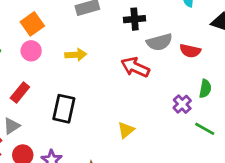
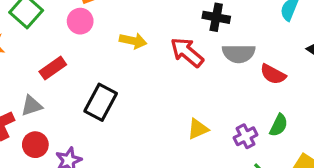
red arrow: (135, 67) -> (187, 52), moved
yellow triangle: (126, 130) -> (198, 129), moved

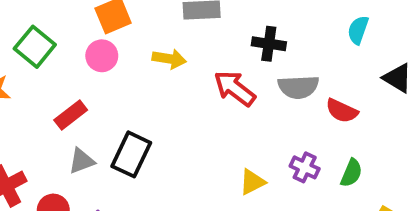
yellow arrow: (133, 41) -> (169, 59), moved
gray triangle: (32, 106) -> (82, 161), moved
purple cross: (246, 136) -> (305, 167), moved, turned -35

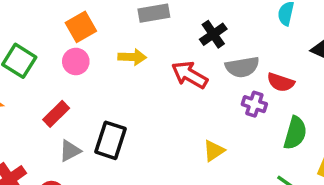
black cross: (269, 44) -> (213, 34), turned -36
purple cross: (305, 167) -> (254, 104), moved
green semicircle: (351, 173) -> (295, 133), size x1.4

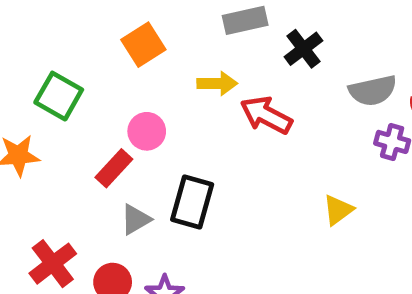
black cross: (213, 34) -> (303, 49), moved
pink circle: (76, 61) -> (147, 131), moved
red arrow: (190, 75) -> (266, 115), moved

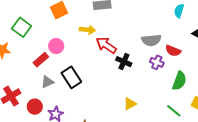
black cross: (303, 49) -> (124, 62), moved, turned -35
black rectangle: (192, 202) -> (71, 77), turned -55
yellow triangle: (338, 210) -> (130, 104), moved

